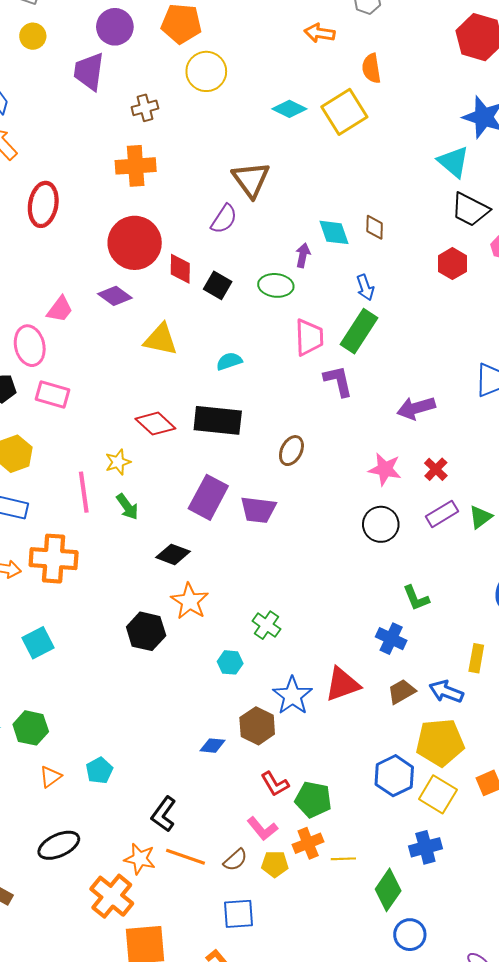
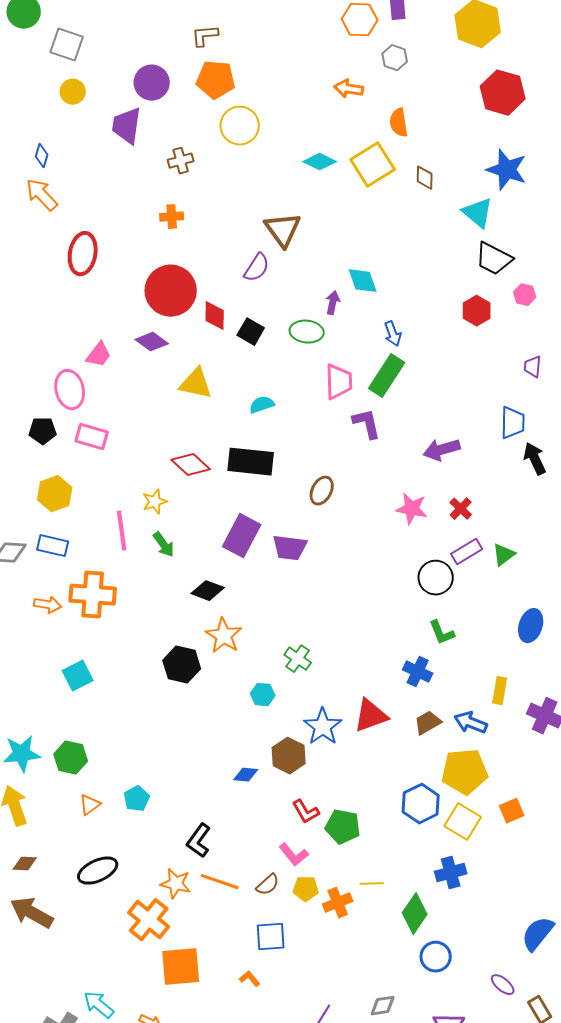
orange cross: (136, 166) -> (172, 217), size x0.6
brown diamond: (375, 227) -> (425, 178), moved
black circle: (381, 524) -> (436, 578), moved
orange cross: (308, 843) -> (338, 903), moved

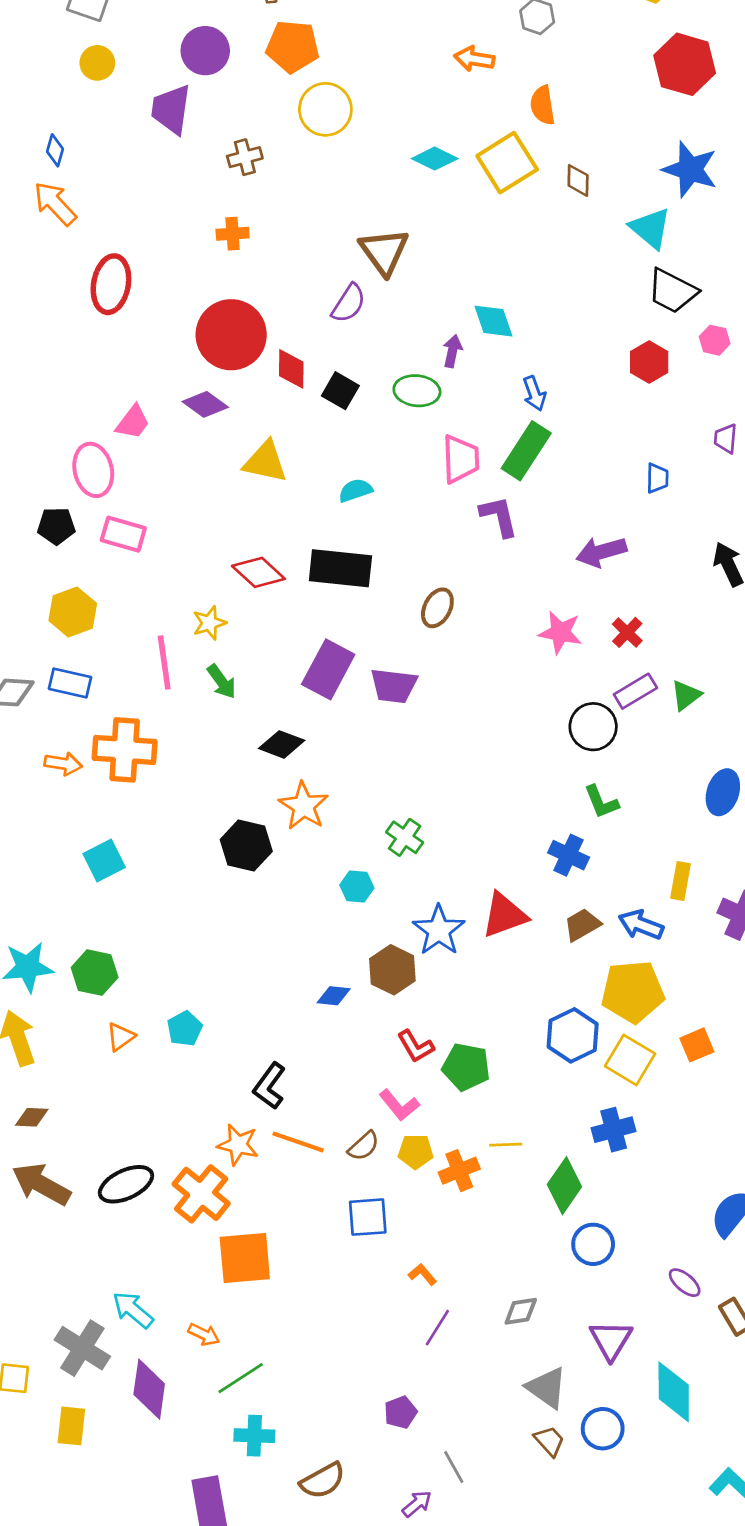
blue trapezoid: (513, 423) -> (657, 478), moved, size x0.7
black ellipse: (98, 871) -> (126, 1184), moved
orange L-shape: (250, 979) -> (422, 1274), moved

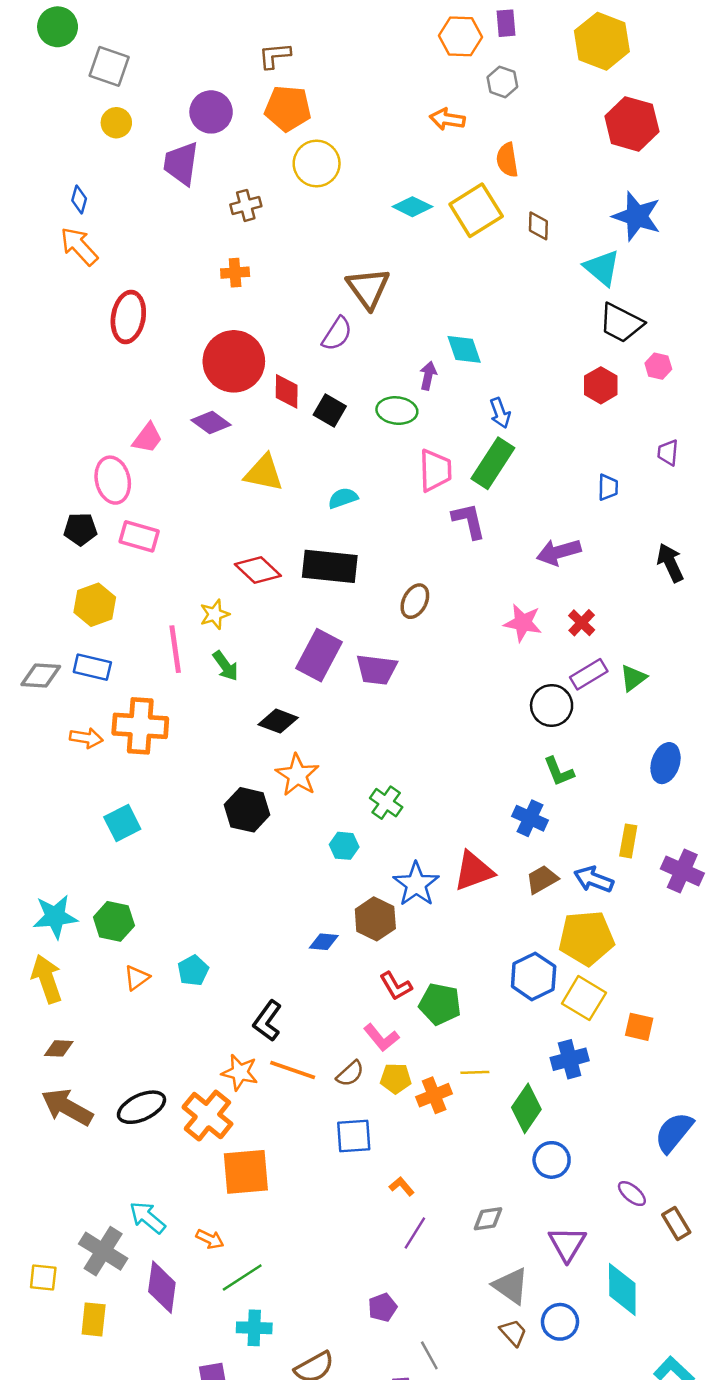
orange square: (697, 1045) -> (639, 1027), moved, turned 36

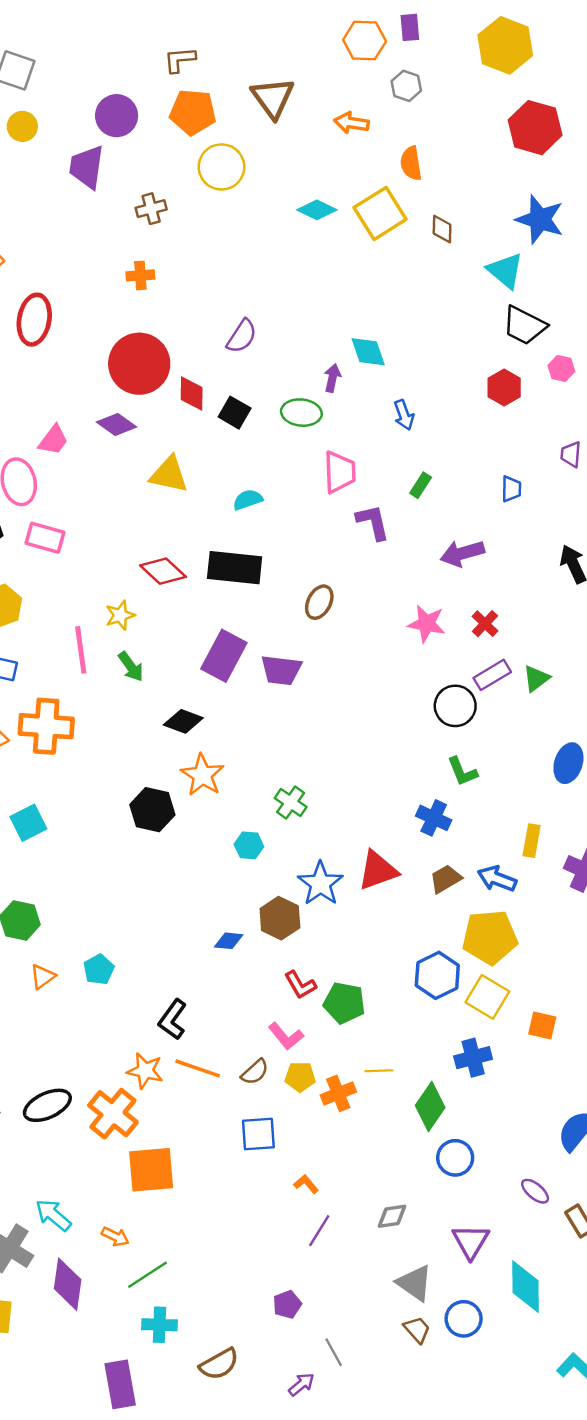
brown triangle: (368, 288) -> (273, 98), moved
green rectangle: (493, 463) -> (421, 485), moved, size x0.5

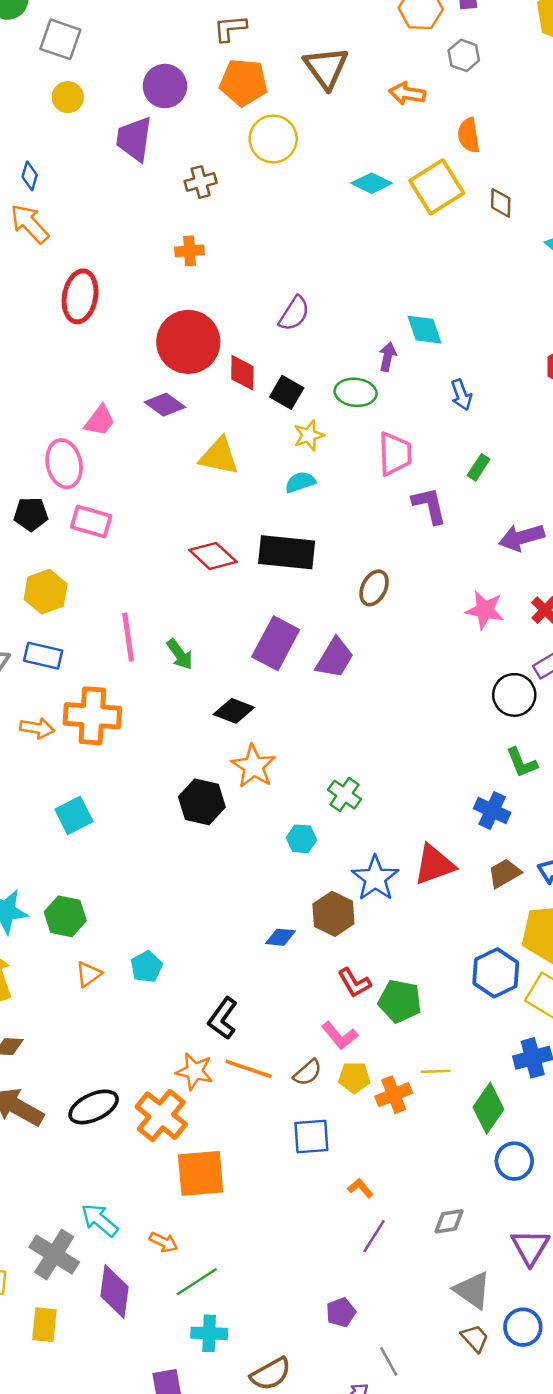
yellow star: (120, 615) -> (309, 435), moved
purple trapezoid: (281, 670) -> (335, 658), turned -66

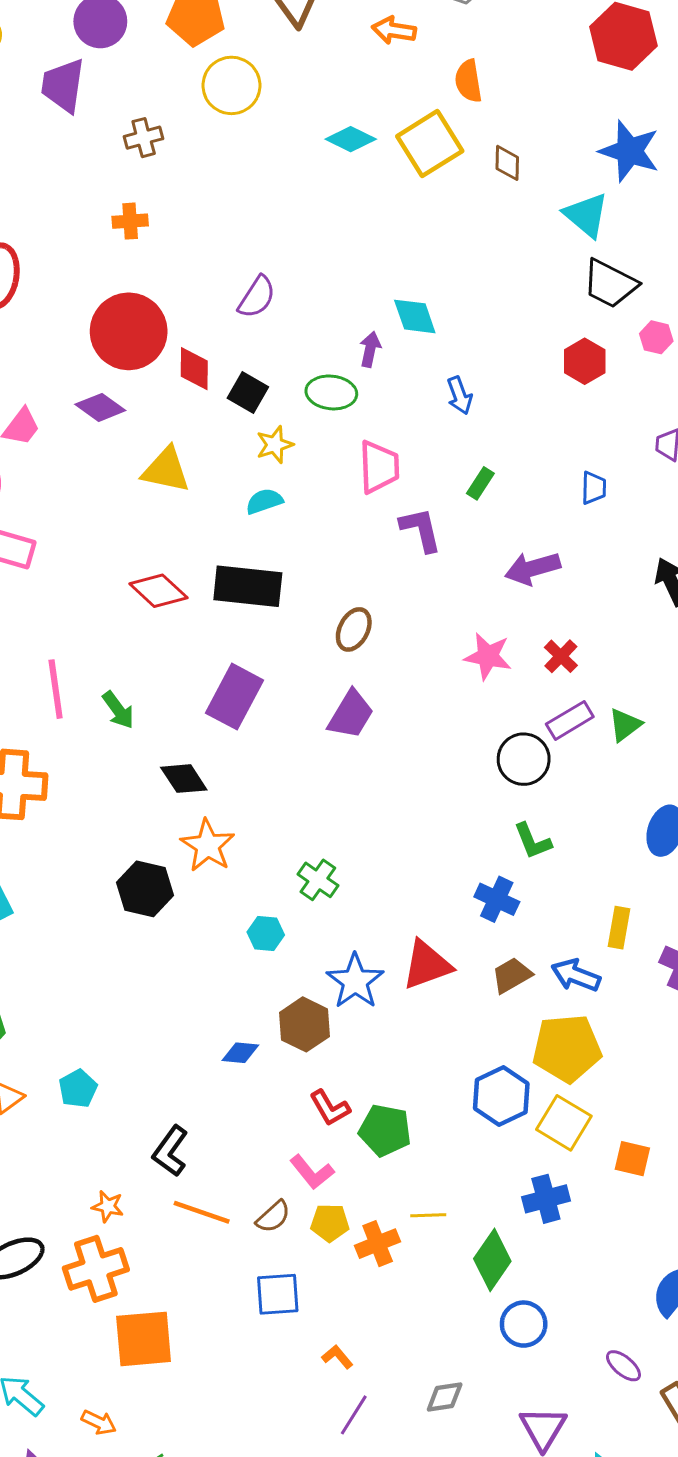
purple trapezoid: (335, 658) -> (351, 714), moved
black diamond: (234, 711) -> (184, 779), turned 36
orange star: (194, 1071) -> (108, 1206), moved, size x0.7
orange cross: (161, 1116) -> (96, 1269), turned 33

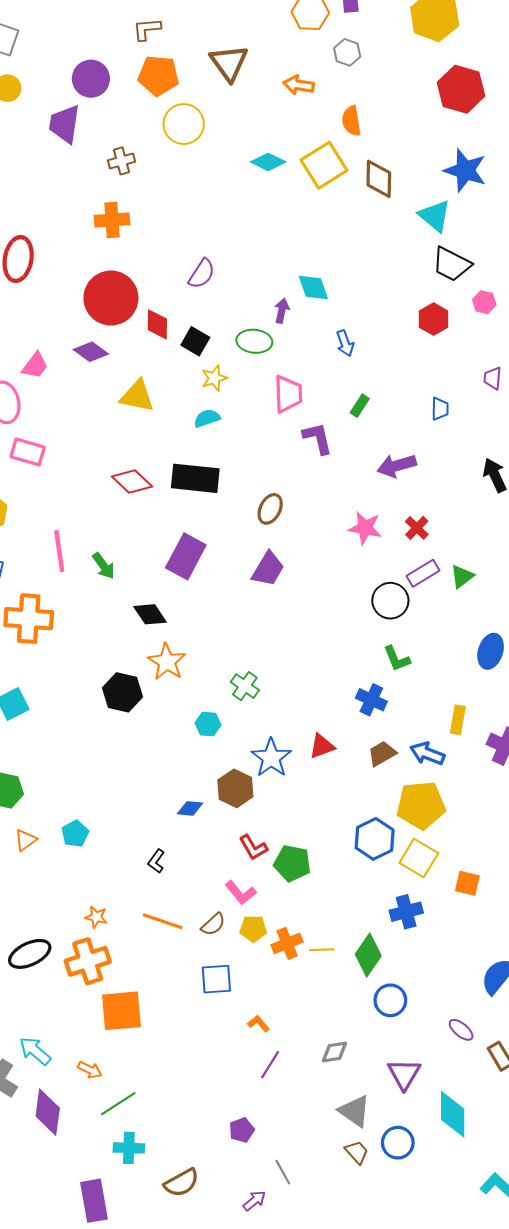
brown diamond: (507, 163) -> (379, 179), size x1.5
orange cross: (130, 221) -> (112, 220), size x1.4
red triangle: (427, 965) -> (322, 746), size x0.7
black L-shape: (170, 1151) -> (156, 861), moved, size x0.7
yellow line: (428, 1215) -> (322, 950), moved

